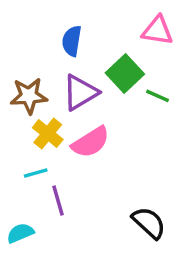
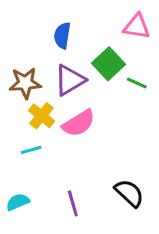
purple line: (58, 200) -> (73, 203), moved

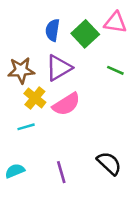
green square: (108, 64) -> (85, 34), moved

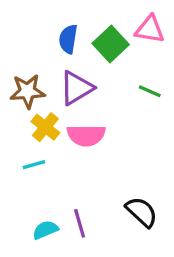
pink semicircle: (66, 104) -> (86, 135), turned 32
cyan semicircle: (15, 171) -> (45, 230), moved

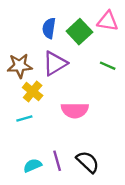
pink semicircle: (86, 135) -> (75, 110), moved
black semicircle: (142, 212) -> (88, 162), moved

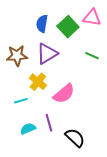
yellow cross: (33, 92) -> (38, 82), moved
pink semicircle: (75, 110) -> (64, 94), turned -40
purple line: (57, 161) -> (49, 123), moved
cyan semicircle: (33, 165) -> (28, 129), moved

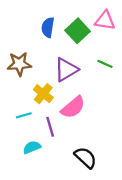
purple triangle: (47, 54) -> (66, 70), moved
purple line: (49, 123) -> (50, 127), moved

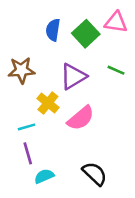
purple line: (50, 127) -> (28, 153), moved
cyan semicircle: (32, 147) -> (44, 176), moved

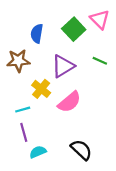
pink triangle: (116, 22) -> (100, 19), turned 36
blue semicircle: (53, 30) -> (37, 34), moved

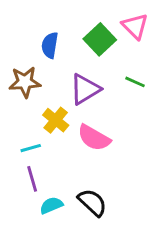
pink semicircle: (69, 102) -> (94, 138), turned 70
black semicircle: (81, 150) -> (92, 202), moved

